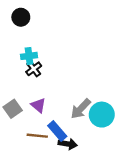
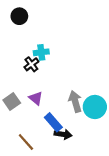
cyan cross: (29, 56) -> (41, 52), moved
gray arrow: (81, 109) -> (75, 102), turned 120
brown line: (37, 136) -> (26, 142), moved, turned 42

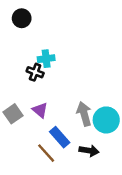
black cross: (31, 64) -> (35, 72), turned -32
black arrow: (63, 134) -> (89, 151), moved
brown line: (26, 142) -> (46, 153), moved

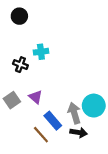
black cross: (35, 72) -> (20, 65), moved
gray arrow: (84, 114) -> (74, 113), moved

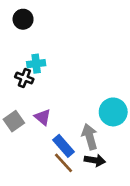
cyan cross: (41, 52) -> (36, 64), moved
cyan circle: (94, 106) -> (113, 112), moved
brown line: (41, 135) -> (64, 163), moved

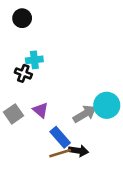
gray arrow: (90, 137) -> (85, 114), moved, turned 75
black arrow: (95, 160) -> (79, 151), moved
brown line: (64, 163) -> (60, 153), turned -65

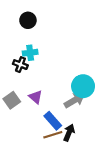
black circle: (22, 18) -> (28, 20), moved
cyan circle: (107, 105) -> (83, 86), moved
black arrow: (79, 151) -> (69, 133), turned -77

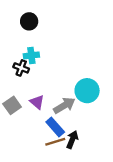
gray arrow: (74, 100) -> (64, 105), moved

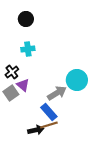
black cross: (21, 68) -> (12, 72), moved, turned 32
purple triangle: (37, 102) -> (23, 85), moved
black arrow: (72, 139) -> (36, 130), moved, turned 56

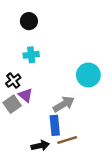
cyan circle: (77, 80) -> (88, 75), moved
blue rectangle: (49, 112) -> (55, 125), turned 36
brown line: (49, 125) -> (67, 140), moved

